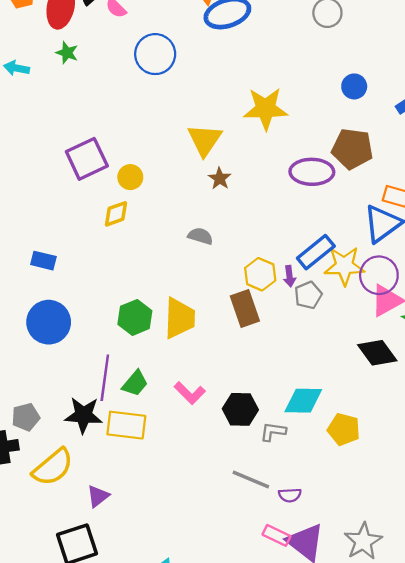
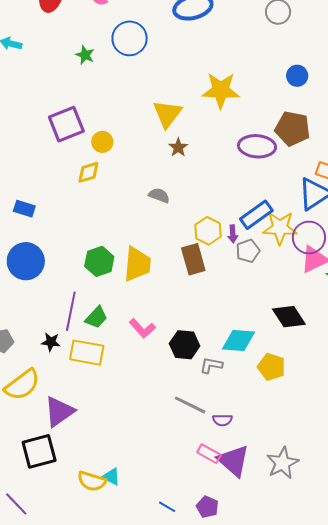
green star: (67, 53) -> (85, 55), moved
black diamond: (377, 353) -> (289, 317), moved
black star: (83, 415) -> (51, 342), size x0.6
purple triangle: (98, 496) -> (59, 412), size x1.6

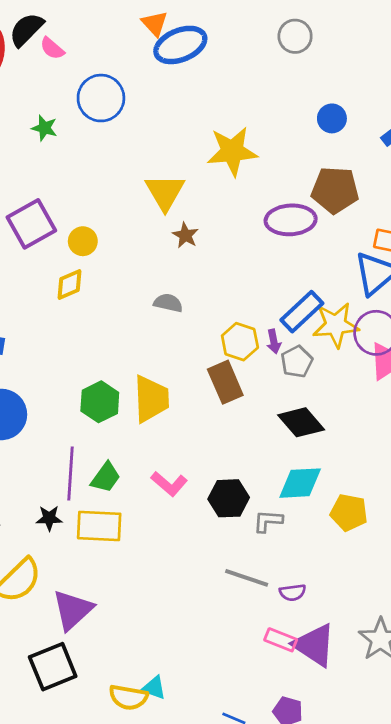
black diamond: (289, 317) -> (301, 422), moved

